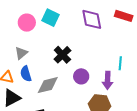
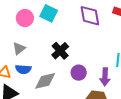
blue semicircle: (26, 74) -> (23, 69), turned -70

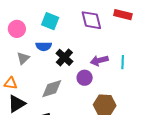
pink circle: (25, 18) -> (17, 29), moved
blue semicircle: (23, 69) -> (44, 46), moved
purple arrow: (105, 77) -> (99, 60), moved, turned 78

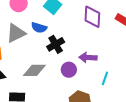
gray triangle: (23, 58) -> (16, 33), size x1.5
cyan line: (123, 62) -> (105, 78), moved

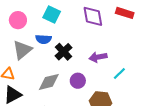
purple circle: (69, 70) -> (78, 81), moved
cyan line: (105, 78) -> (119, 74), turned 40

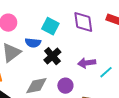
cyan square: (52, 15) -> (50, 26), moved
cyan line: (119, 74) -> (106, 72), moved

